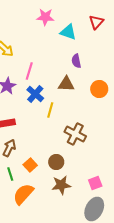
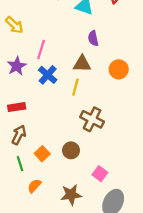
yellow line: (50, 110) -> (75, 87), moved
pink square: (95, 183) -> (100, 174), moved, turned -32
brown star: (61, 185) -> (71, 195), moved
orange semicircle: (23, 194) -> (34, 186), size x0.6

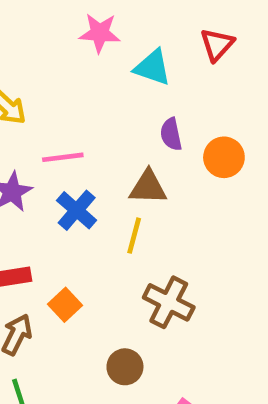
pink line: (41, 49) -> (63, 157), turned 66
orange circle: (119, 69) -> (224, 157), moved
orange square: (42, 154) -> (65, 305), moved

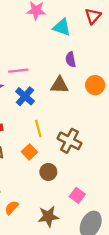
orange circle: (224, 157) -> (95, 85), moved
yellow line: (134, 236) -> (38, 129), moved, turned -30
orange square: (65, 305) -> (29, 152), moved

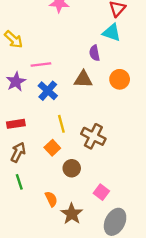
cyan triangle: (62, 27) -> (112, 33), moved
orange semicircle: (12, 208) -> (51, 199), moved, turned 112
brown star: (48, 217) -> (72, 214), turned -30

